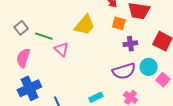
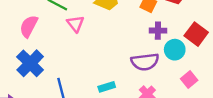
cyan circle: (149, 67) -> (175, 50), moved
blue cross: (29, 88) -> (30, 63), turned -30

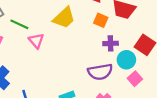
pink square: (189, 80) -> (135, 79), moved

